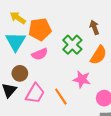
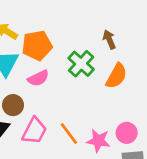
pink star: (82, 79) -> (98, 141), moved

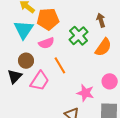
orange line: (69, 133) -> (60, 65), moved
pink circle: (127, 133) -> (110, 81), moved

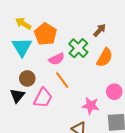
orange pentagon: (48, 19) -> (46, 34), turned -30
brown arrow: (101, 20) -> (100, 30), turned 64
pink semicircle: (46, 43) -> (57, 59), moved

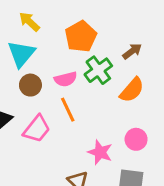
orange pentagon: (46, 34) -> (81, 36), moved
brown circle: (27, 78) -> (30, 85), moved

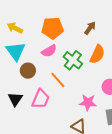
orange pentagon: (81, 36) -> (52, 28), turned -30
green cross: (98, 70) -> (73, 60), moved
pink semicircle: (66, 79) -> (49, 51), moved

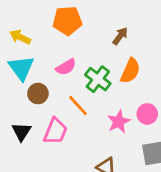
orange pentagon: (52, 28) -> (67, 21), moved
pink star: (88, 102) -> (119, 122), moved, turned -30

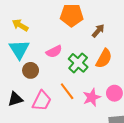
orange pentagon: (67, 21) -> (72, 15), moved
orange line: (78, 106) -> (67, 91), moved
black triangle: (21, 132) -> (15, 99), turned 35

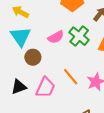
green cross: (78, 63) -> (79, 36), moved

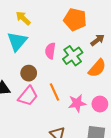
pink semicircle: (56, 37) -> (50, 51), turned 112
brown circle: (33, 57) -> (29, 73), moved

